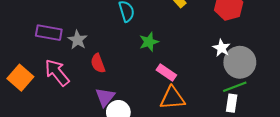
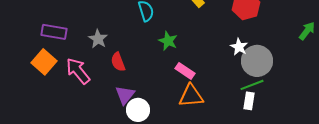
purple rectangle: (49, 33) -> (54, 32), moved
green star: (149, 42) -> (168, 41), turned -30
orange square: (20, 78) -> (44, 62), moved

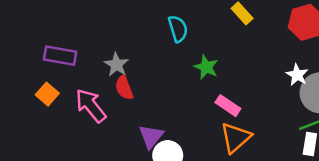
orange square: (44, 62) -> (47, 94), size x0.7
red semicircle: (118, 62) -> (124, 88), moved
orange triangle: (191, 96) -> (236, 138), turned -36

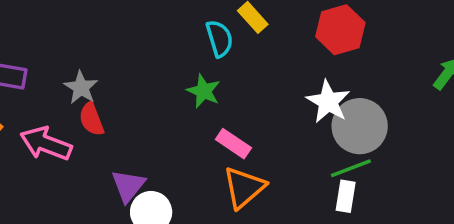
cyan semicircle: (178, 29) -> (219, 39), moved
white star: (297, 75) -> (328, 102), size x1.4
pink arrow: (91, 106) -> (46, 144), turned -30

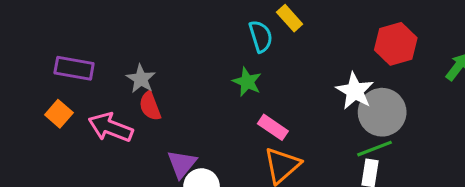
red hexagon: (340, 30) -> (396, 44), moved

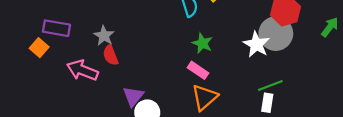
green star: (247, 82) -> (202, 43), moved
gray circle: (382, 112) -> (276, 34), moved
orange square: (59, 114) -> (39, 48), moved

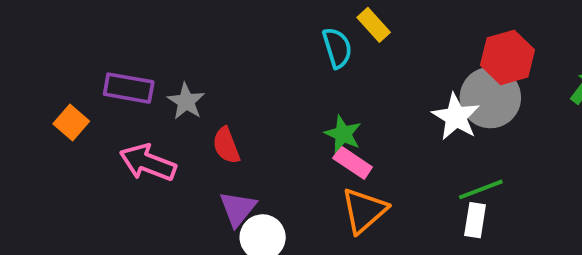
purple rectangle: (56, 28) -> (129, 88), moved
green star: (202, 43) -> (343, 134), moved
red semicircle: (110, 55) -> (226, 145), moved

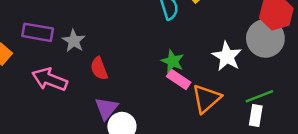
white star: (456, 117) -> (227, 56), moved
orange triangle: (364, 211) -> (206, 99), moved

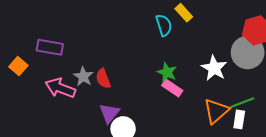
gray star: (74, 41) -> (83, 76), moved
orange triangle: (206, 99) -> (216, 111), moved

